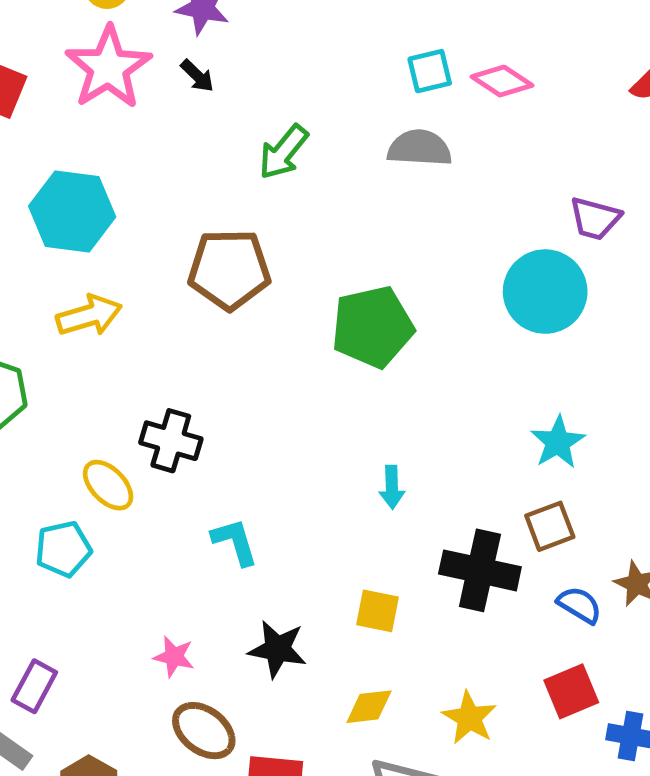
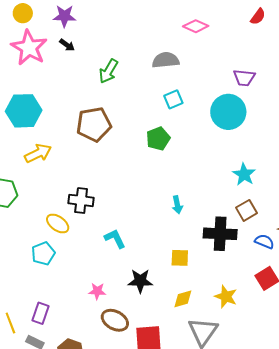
cyan square: (430, 71) -> (173, 99), moved
green pentagon: (372, 327) -> (158, 139), size x0.7

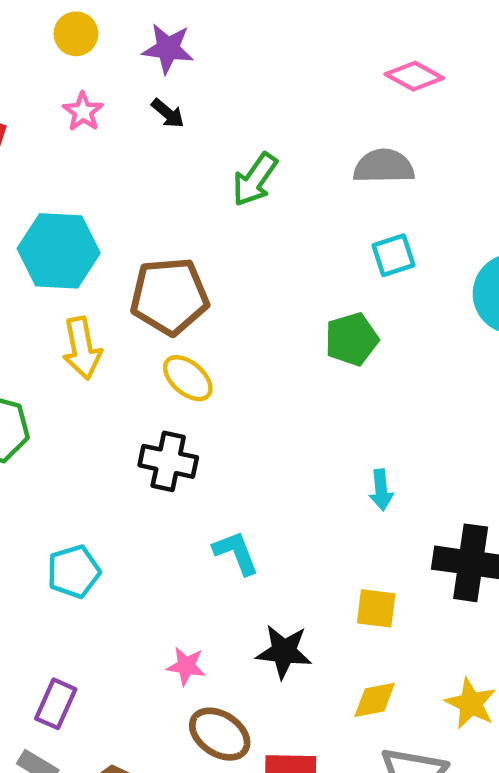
pink diamond: (196, 26) -> (414, 76), moved
pink star: (29, 48) -> (83, 112), size x0.5
brown pentagon: (94, 124) -> (169, 296), moved
yellow arrow: (38, 153) -> (82, 348), turned 100
yellow ellipse: (58, 223) -> (188, 378), moved

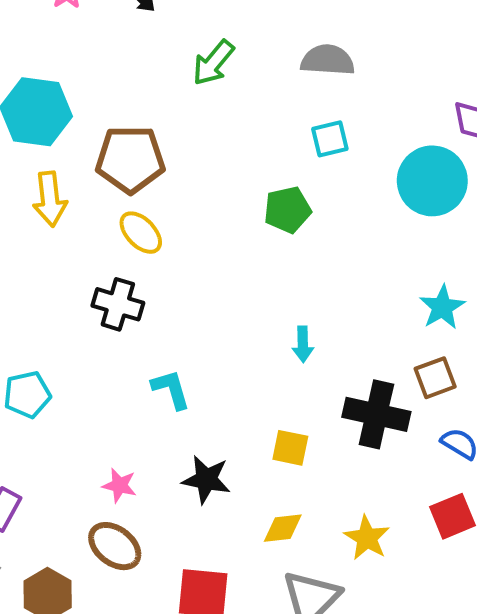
brown ellipse: (220, 734) -> (115, 546), moved

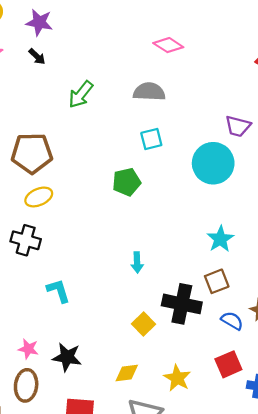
yellow ellipse: (141, 233) -> (39, 197), turned -68
yellow square: (290, 448) -> (143, 324), moved, turned 35
black star: (206, 479) -> (67, 357), moved
brown ellipse: (115, 546) -> (26, 385), turned 60

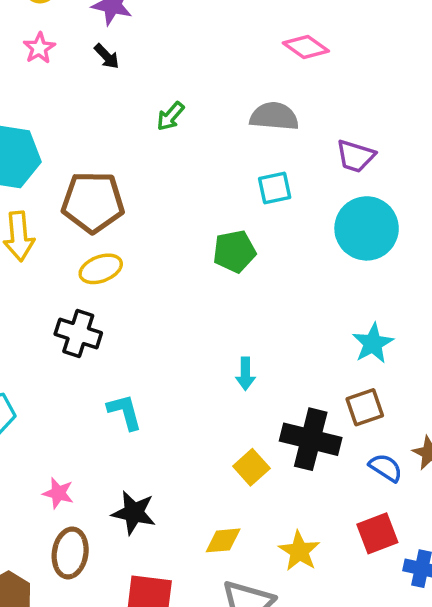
green arrow: (81, 94) -> (170, 116), size x0.7
purple trapezoid: (238, 126) -> (356, 156), moved
pink star: (28, 349) -> (58, 493), moved

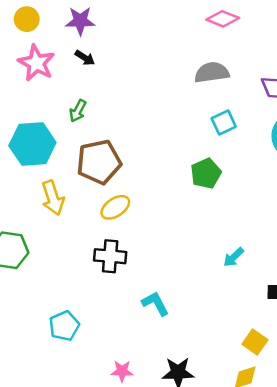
pink star: (39, 48) -> (36, 63), size x1.6
green arrow: (170, 116) -> (78, 111), moved
cyan arrow: (245, 374) -> (234, 257), turned 60
yellow square: (251, 467) -> (255, 342), moved

